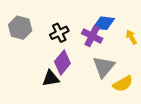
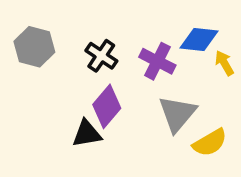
blue diamond: (104, 23) -> (199, 40), moved
black cross: (59, 33) -> (101, 56), turned -30

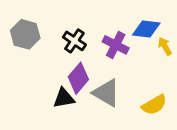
gray triangle: (177, 114) -> (106, 93), moved, turned -40

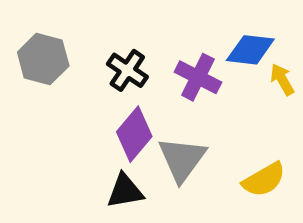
gray triangle: (106, 93) -> (182, 159), turned 36
black triangle: (64, 98) -> (125, 191), moved

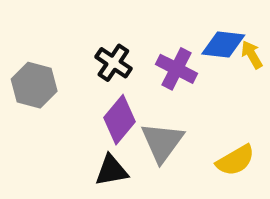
gray hexagon: (43, 59) -> (34, 85), moved
yellow arrow: (282, 79) -> (252, 55), moved

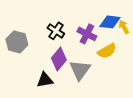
yellow semicircle: (235, 160) -> (107, 51), moved
black triangle: (111, 171) -> (45, 80), moved

